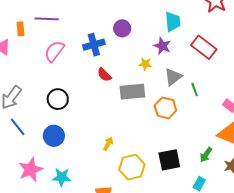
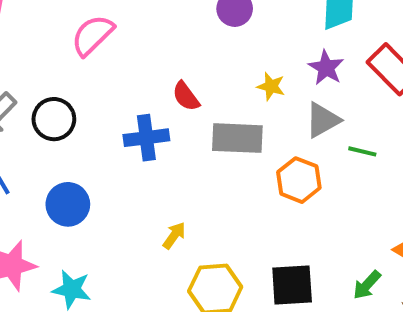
blue cross: (94, 45) -> (146, 138), moved
purple star: (162, 46) -> (326, 68), moved
green line: (195, 90) -> (362, 151), turned -64
black circle: (58, 99) -> (54, 119), moved

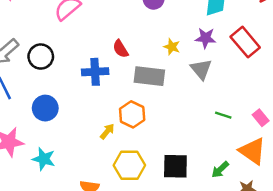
purple star: (326, 68) -> (206, 38), turned -30
gray triangle: (323, 120) -> (201, 69), turned -45
green line: (362, 151) -> (223, 115), moved
orange hexagon: (299, 180) -> (132, 114), moved

